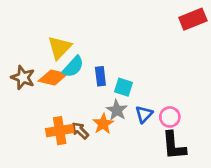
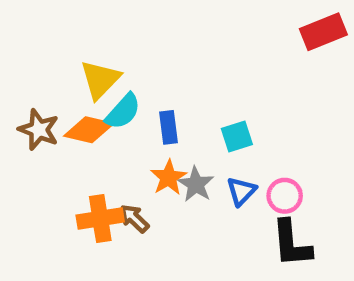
cyan square: (124, 87) -> (237, 137), moved, turned -36
orange star: (103, 124) -> (169, 178), moved

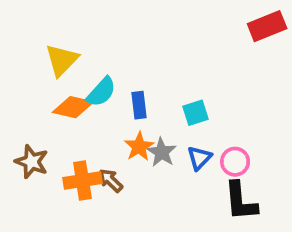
yellow triangle: (100, 80) -> (62, 60), moved
brown star: (39, 130) -> (32, 162), moved

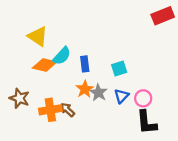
yellow triangle: (62, 60) -> (38, 36), turned -40

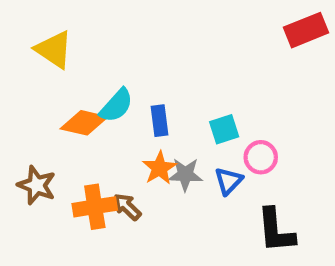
yellow triangle: (38, 36) -> (54, 49), moved
gray star: (98, 93) -> (185, 174), turned -30
pink circle: (143, 98) -> (261, 157), moved

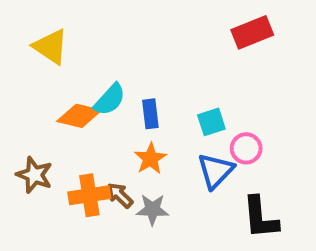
red rectangle: (306, 30) -> (252, 32), moved
gray star: (185, 174) -> (152, 209), moved
blue triangle: (228, 181) -> (216, 171), size x1.4

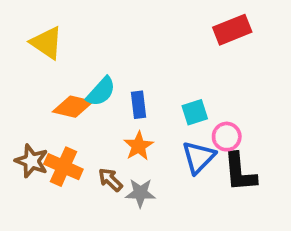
orange cross: (89, 195) -> (63, 167), moved, turned 33
black L-shape: (260, 218) -> (240, 172), moved

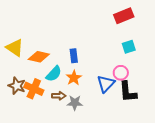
yellow triangle: (47, 43) -> (15, 48), moved
cyan semicircle: (101, 92) -> (54, 74), moved
cyan square: (195, 112) -> (129, 47), moved
brown arrow: (110, 180) -> (59, 96), turned 136

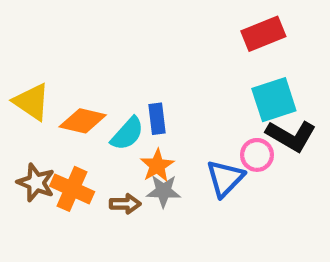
cyan square: (129, 47) -> (274, 100), size x1.5
cyan semicircle: (54, 74) -> (127, 134), moved
black L-shape: (128, 92) -> (291, 136), moved, turned -55
gray star: (75, 103) -> (163, 191), moved

